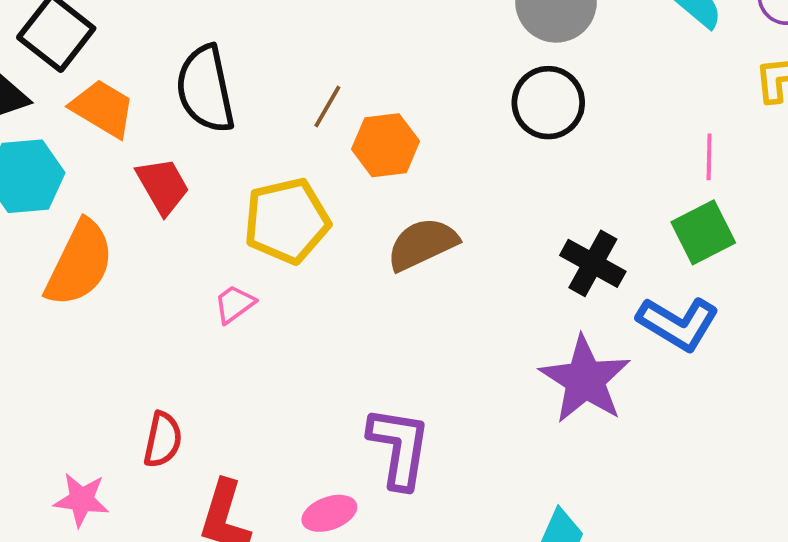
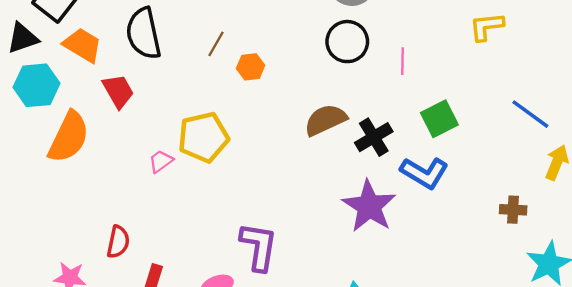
orange hexagon: (386, 145) -> (251, 67), size x0.7
pink line: (709, 157) -> (403, 61), moved
yellow pentagon: (287, 221) -> (203, 137), moved
brown semicircle: (422, 244) -> (325, 120), moved
black cross: (593, 263) -> (374, 137), turned 30

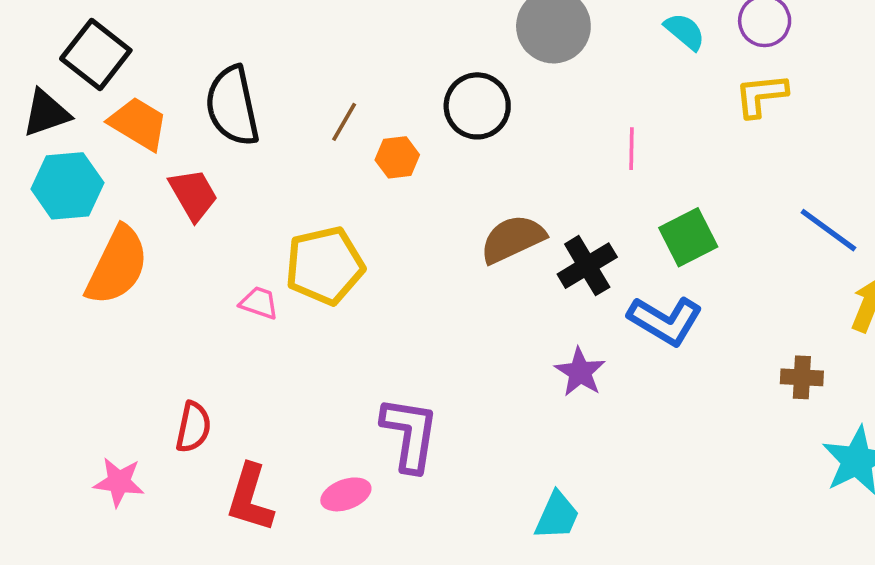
black circle: (347, 42) -> (477, 106), moved
pink trapezoid: (161, 161) -> (259, 303), turned 55
purple star: (369, 206) -> (580, 372), size x0.6

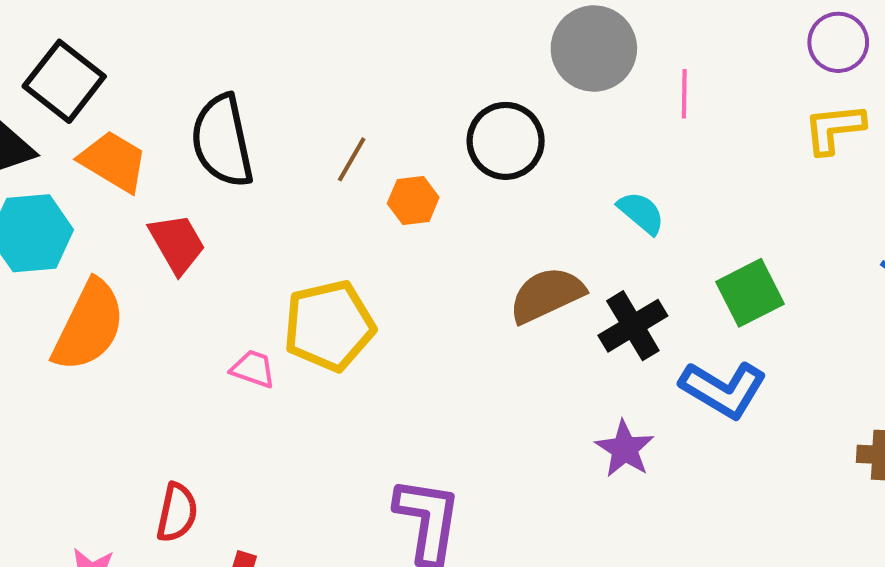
cyan semicircle: (685, 31) -> (641, 213), moved
pink line: (632, 149) -> (684, 94), moved

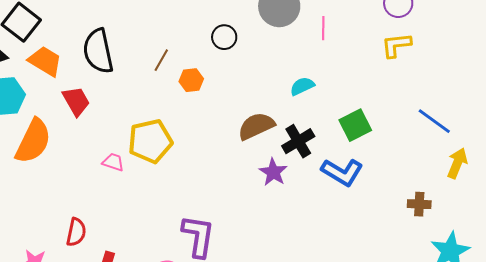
black circle: (506, 141) -> (224, 37), moved, size x0.7
cyan semicircle: (641, 213) -> (302, 86), turned -65
purple star: (625, 449) -> (273, 172), moved

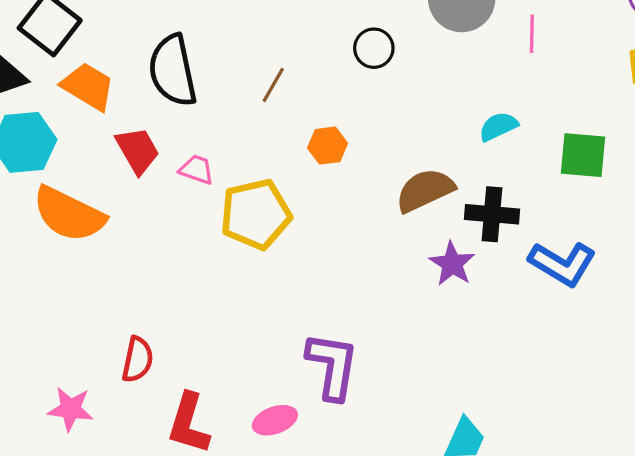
orange hexagon: (191, 80) -> (328, 146), moved
green square: (355, 125) -> (583, 155), moved, turned 32
orange semicircle: (33, 141) -> (69, 214), turned 90
black cross: (298, 141) -> (492, 214), turned 36
pink trapezoid: (113, 162) -> (197, 170), moved

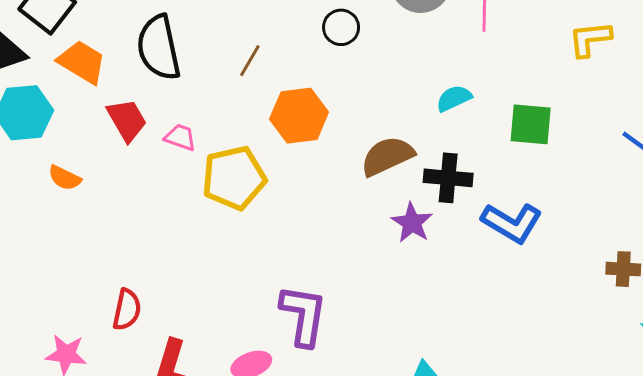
orange hexagon: (328, 146) -> (299, 116), size x1.6
orange semicircle: (69, 214) -> (65, 178), size x0.5

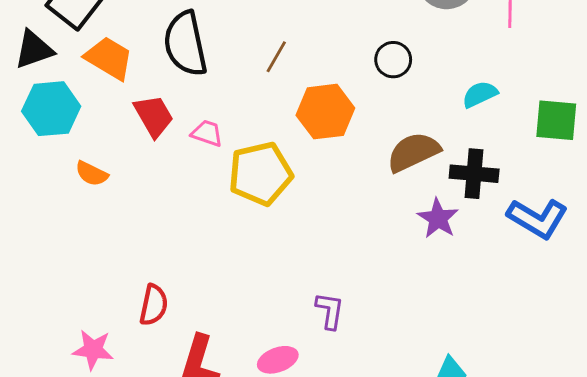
black circle: (341, 27) -> (393, 60), moved
purple L-shape: (303, 315) -> (330, 311), size x0.6

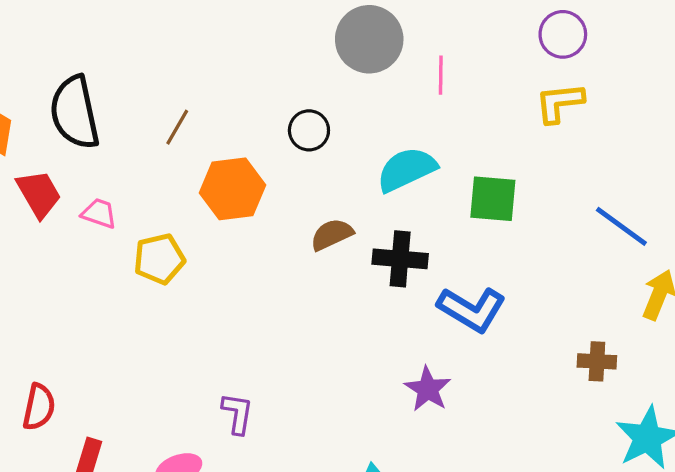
cyan semicircle: (480, 94) -> (407, 169), size x1.5
brown semicircle: (413, 152) -> (332, 234), size x0.7
yellow pentagon: (260, 174) -> (159, 259), size x0.7
purple star: (438, 218) -> (428, 389), moved

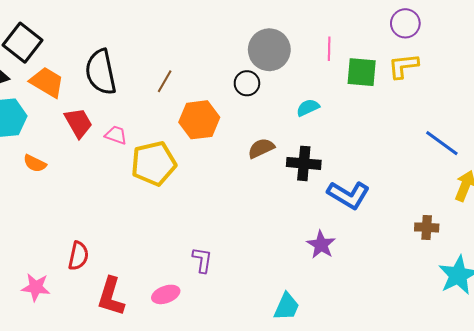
gray circle: (369, 39) -> (269, 50), moved
cyan semicircle: (407, 169) -> (308, 108), size x0.6
green square: (493, 199) -> (362, 72), moved
yellow pentagon: (159, 259) -> (154, 163), size x1.4

